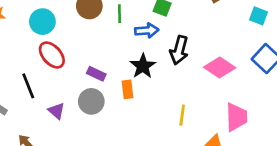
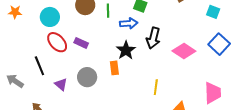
purple rectangle: (96, 74) -> (81, 43), moved
pink trapezoid: (236, 117) -> (213, 93), moved

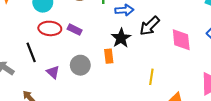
black arrow: (153, 38) -> (150, 26), turned 30
red ellipse: (57, 42) -> (50, 28), turned -45
pink diamond: (184, 51) -> (181, 40), turned 50

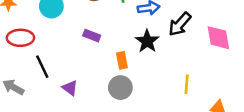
red ellipse: (50, 28) -> (20, 38), moved
orange rectangle: (109, 56) -> (122, 60), moved
gray circle: (80, 65) -> (120, 88), moved

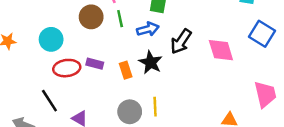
red ellipse: (20, 38) -> (67, 68), moved
orange rectangle: (122, 60) -> (126, 70), moved
yellow line: (187, 84) -> (155, 107), moved

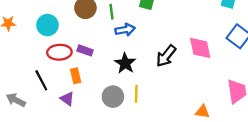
blue arrow: (148, 29) -> (125, 30), moved
black arrow: (181, 41) -> (166, 56), moved
black star: (151, 62) -> (125, 63), moved
orange rectangle: (126, 70) -> (76, 76), moved

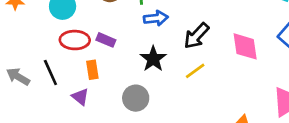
black arrow: (166, 56) -> (196, 36), moved
yellow line: (136, 94) -> (195, 71), moved, turned 48
gray arrow: (16, 100) -> (18, 77), moved

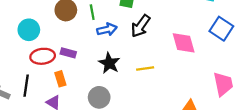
black arrow: (196, 36) -> (141, 26), moved
yellow line: (195, 71) -> (145, 68), turned 36
black line: (50, 73) -> (26, 86), turned 40

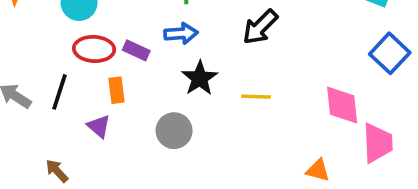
blue arrow: (107, 29) -> (181, 34), moved
pink diamond: (184, 43) -> (342, 105), moved

